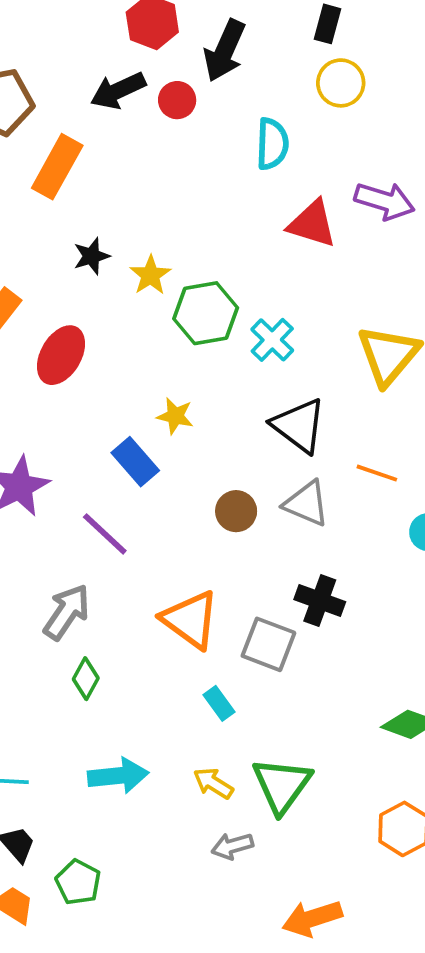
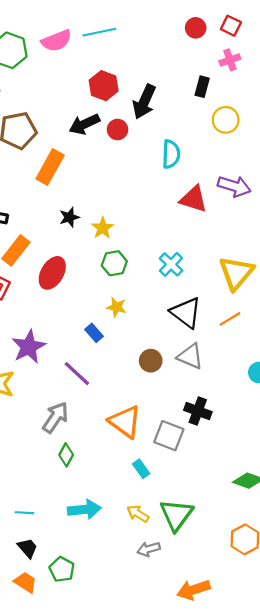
yellow circle: (341, 83) -> (226, 120), moved
green hexagon: (206, 313) -> (114, 263), moved, size x0.7
blue rectangle: (135, 462) -> (94, 333), size x0.7
orange line: (377, 473) -> (230, 319), moved, turned -50

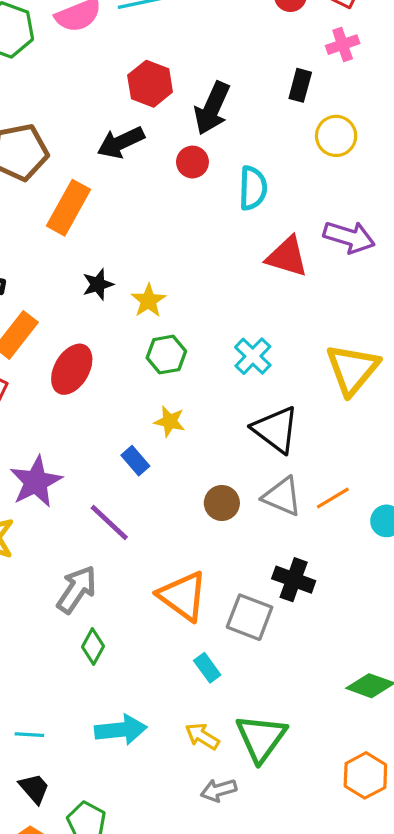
red circle: (118, 130) -> (192, 162), moved
orange line: (230, 319) -> (333, 498), moved

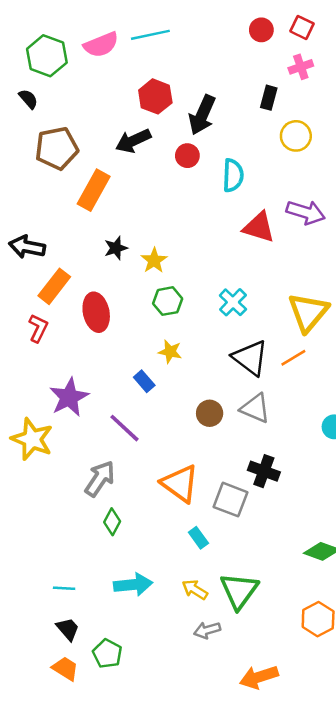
red ellipse: (72, 369) -> (96, 312), turned -42
orange line: (333, 498) -> (293, 358), moved

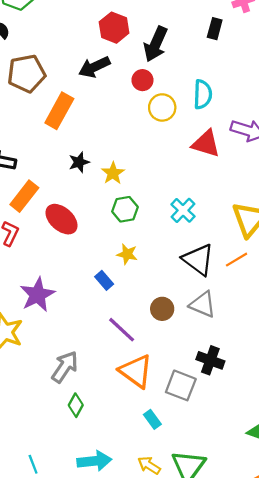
yellow circle: (296, 136) -> (162, 107), moved
cyan semicircle: (233, 175) -> (203, 94), moved
red ellipse: (96, 312) -> (61, 219), turned -36
purple line: (124, 428) -> (122, 330), moved
cyan line: (64, 588) -> (33, 464), turned 66

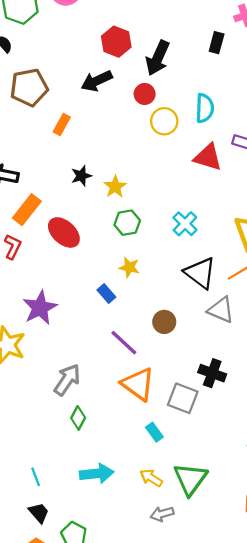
orange rectangle: (59, 111) -> (62, 125), size x0.6
gray triangle: (203, 304) -> (221, 310), moved

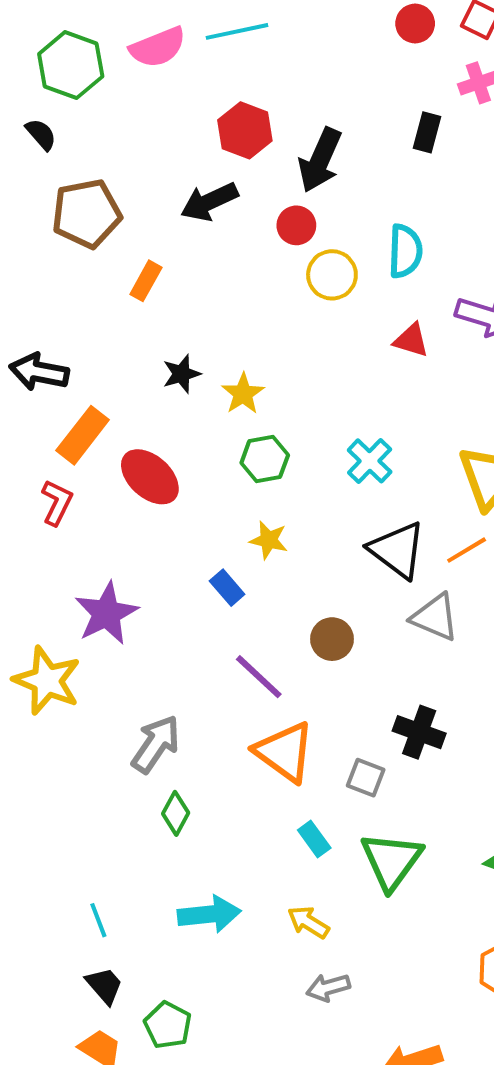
red triangle: (208, 157) -> (411, 340), size x0.7
gray square: (183, 398) -> (366, 778), size x0.7
green triangle: (190, 479) -> (391, 861), moved

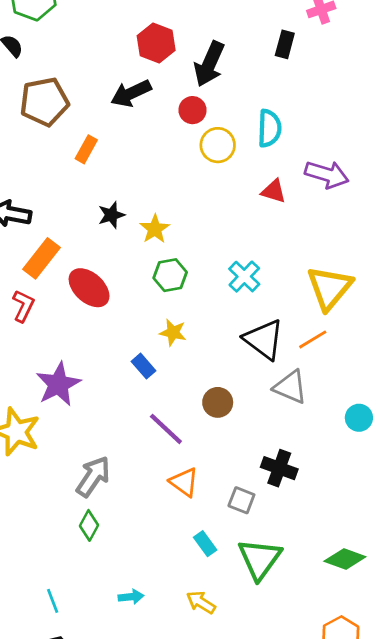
orange triangle: (284, 752) -> (184, 482), size x0.7
green diamond: (176, 813) -> (89, 525), moved
cyan arrow: (209, 914) -> (131, 597), size x0.6

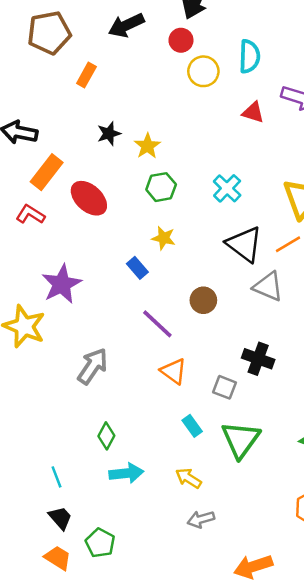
red L-shape: (23, 306) -> (30, 214), turned -84
green diamond: (89, 525) -> (106, 436), moved
cyan arrow: (131, 597) -> (126, 473), size x1.5

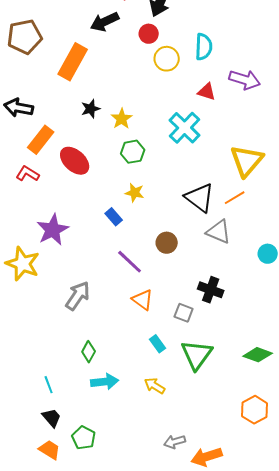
brown pentagon: (49, 33) -> (25, 37), moved
orange rectangle: (86, 75) -> (73, 62), size x1.8
cyan cross: (227, 188) -> (185, 128), moved, size x1.4
gray arrow: (201, 519) -> (175, 442), moved

